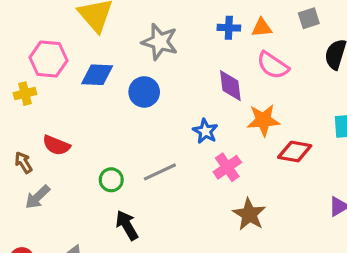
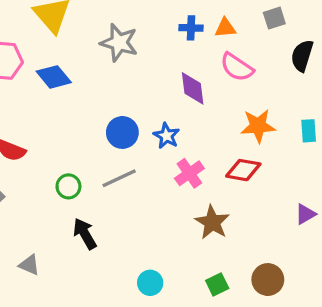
blue diamond: (97, 75) -> (54, 77), turned 48
blue circle: (144, 92) -> (122, 132), moved
orange star: (263, 120) -> (258, 126), moved
red diamond: (295, 152) -> (243, 170), moved

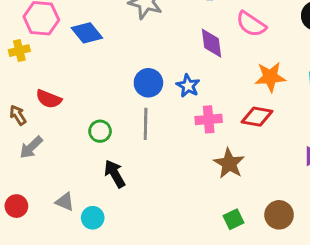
pink cross: (189, 173) -> (209, 119), turned 30
gray line: (119, 178) -> (146, 124), turned -64
cyan circle: (150, 283) -> (93, 218), moved

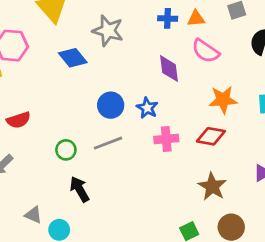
blue diamond: (87, 33) -> (73, 58), moved
red semicircle: (49, 99) -> (19, 120), turned -40
gray line: (146, 124) -> (108, 143), turned 68
brown star: (229, 163) -> (212, 186), moved

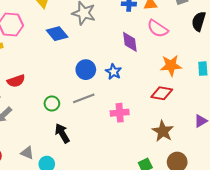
pink cross: (166, 139) -> (120, 113), moved

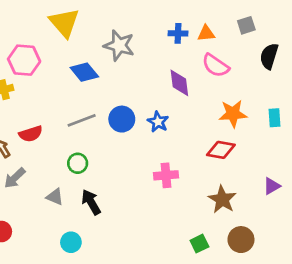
gray line: (84, 98) -> (82, 120), moved
gray triangle: (27, 153) -> (55, 197), moved

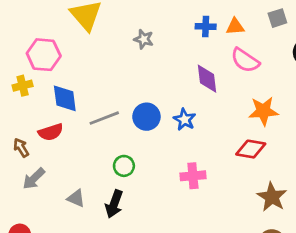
gray star: (119, 45) -> (144, 39), size x0.6
blue diamond: (84, 72) -> (65, 98), moved, turned 32
green circle: (78, 163) -> (124, 166), moved
brown star: (222, 199) -> (272, 197), moved
black arrow: (91, 202) -> (114, 204), turned -130

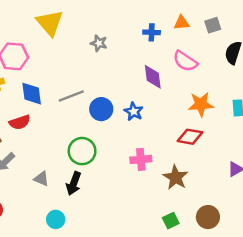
orange triangle: (235, 27) -> (182, 23), moved
gray line: (104, 118) -> (71, 96), moved
green circle: (124, 166) -> (82, 151), size x1.5
brown star: (272, 197) -> (176, 177), moved

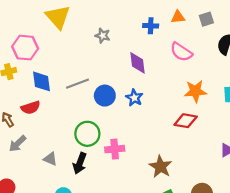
purple diamond: (153, 77) -> (138, 63), moved
pink cross: (141, 159) -> (115, 149), moved
brown star: (176, 177) -> (160, 167), moved

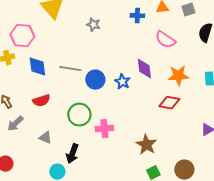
purple diamond: (138, 63) -> (144, 69), moved
gray line: (78, 84) -> (70, 69), turned 30
red semicircle: (31, 108) -> (41, 101), moved
black arrow: (80, 163) -> (72, 154), moved

